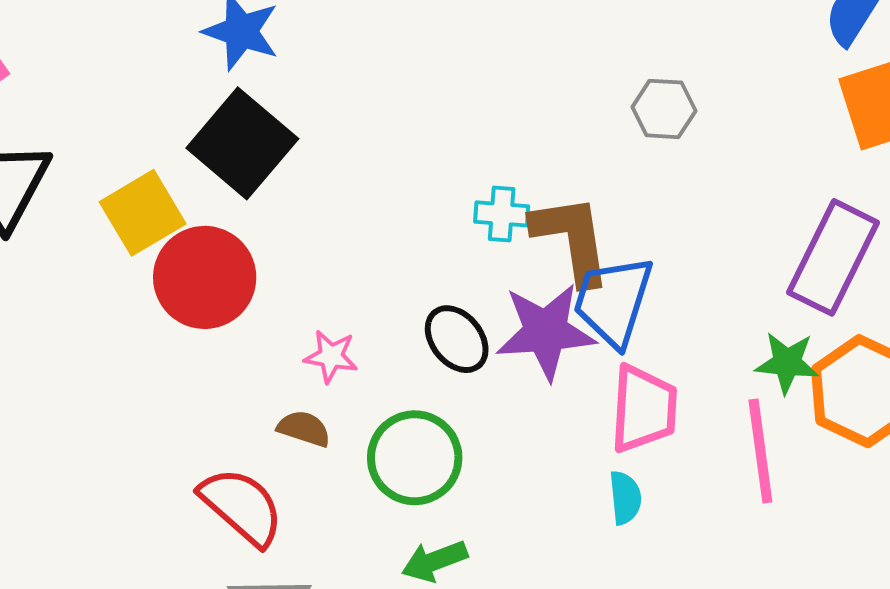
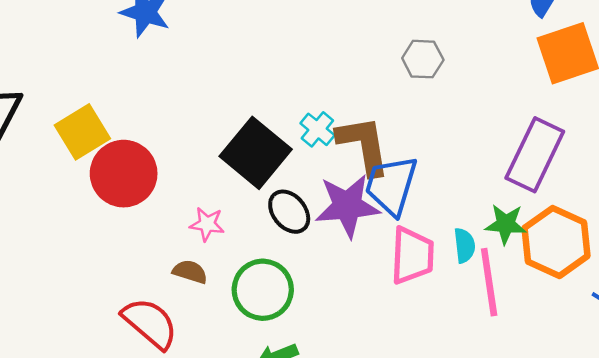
black square: (242, 143) -> (256, 153), moved
cyan cross: (502, 214) -> (317, 129), turned 36
cyan semicircle: (625, 498) -> (465, 245), moved

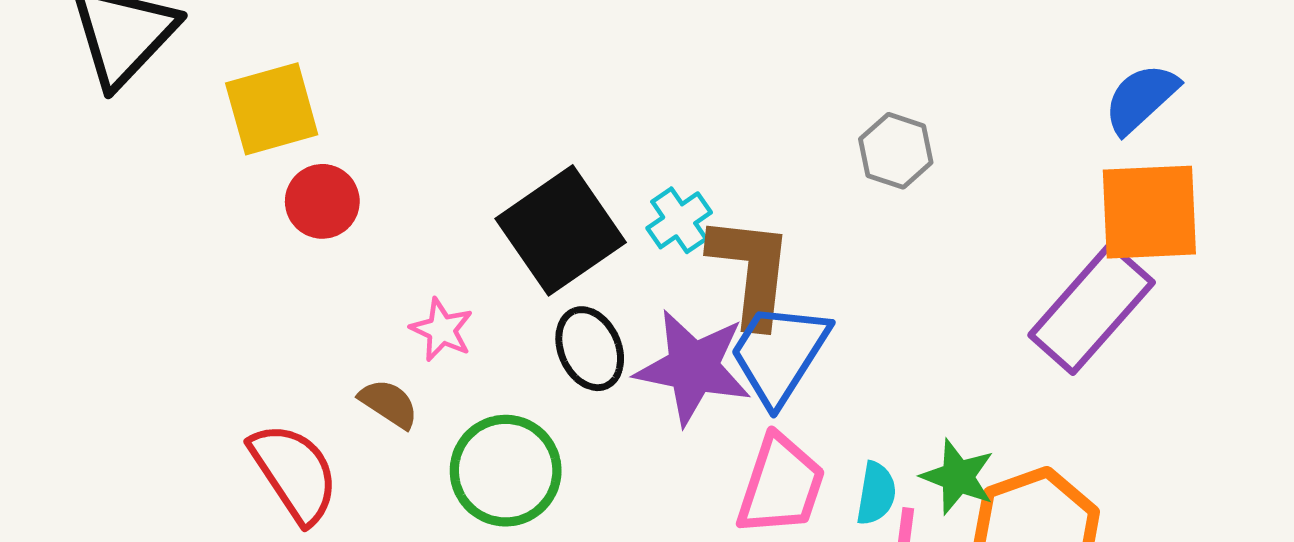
purple rectangle: (535, 155) -> (1092, 309), moved
red circle: (124, 174) -> (322, 201), size x0.6

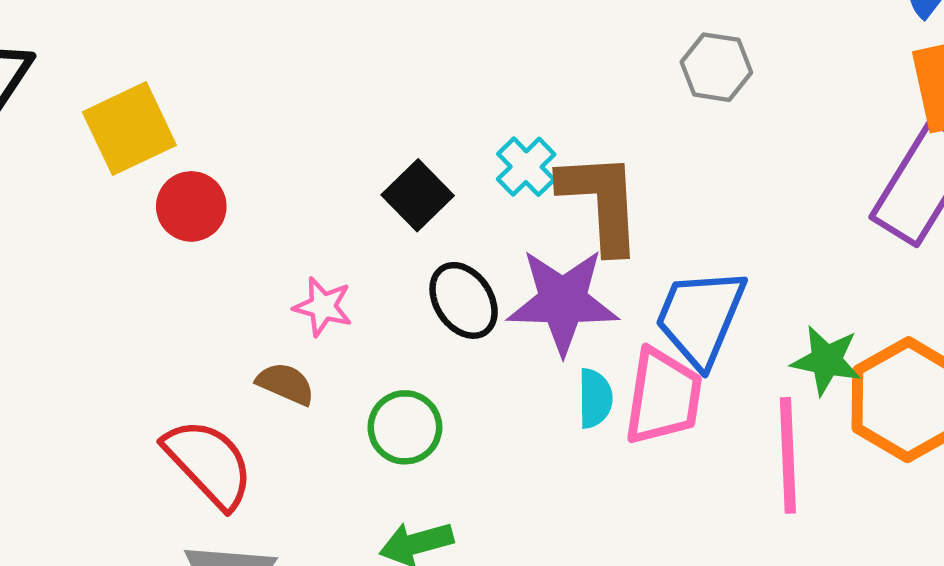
black square: (561, 230) -> (418, 195), size x0.6
blue trapezoid: (779, 354) -> (700, 317), moved
green circle: (506, 471) -> (405, 427), size x0.7
cyan semicircle: (876, 493) -> (595, 398), moved

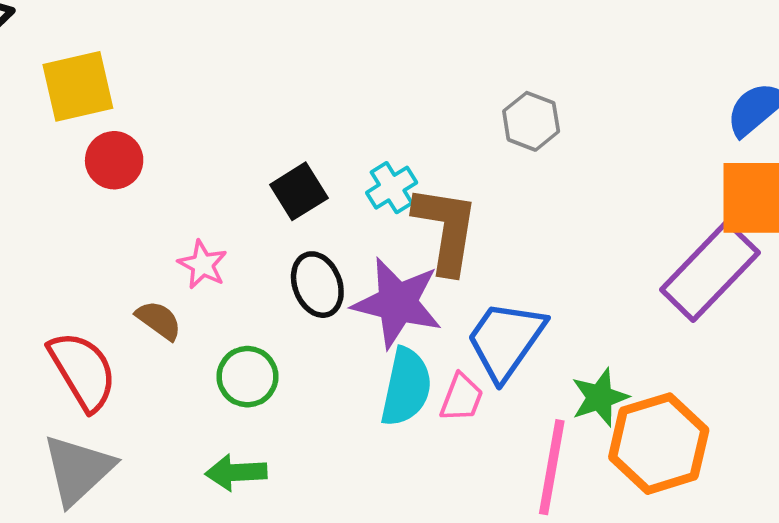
gray hexagon: (716, 67) -> (531, 121), moved
green star: (826, 360) -> (600, 397), turned 30
pink trapezoid: (663, 397) -> (462, 398), size x0.6
cyan semicircle: (595, 398) -> (406, 387), size x1.6

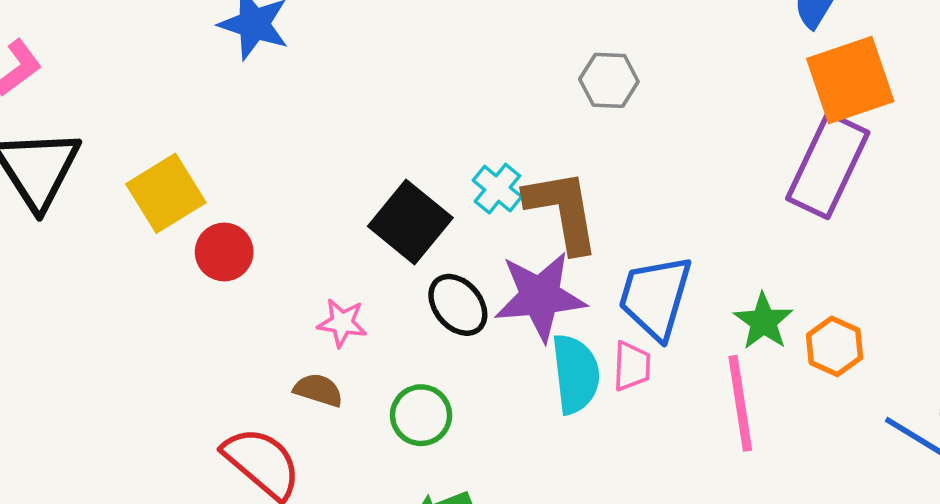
black square: (299, 191) -> (410, 222), size x1.4
orange hexagon: (659, 444) -> (835, 346), size x0.6

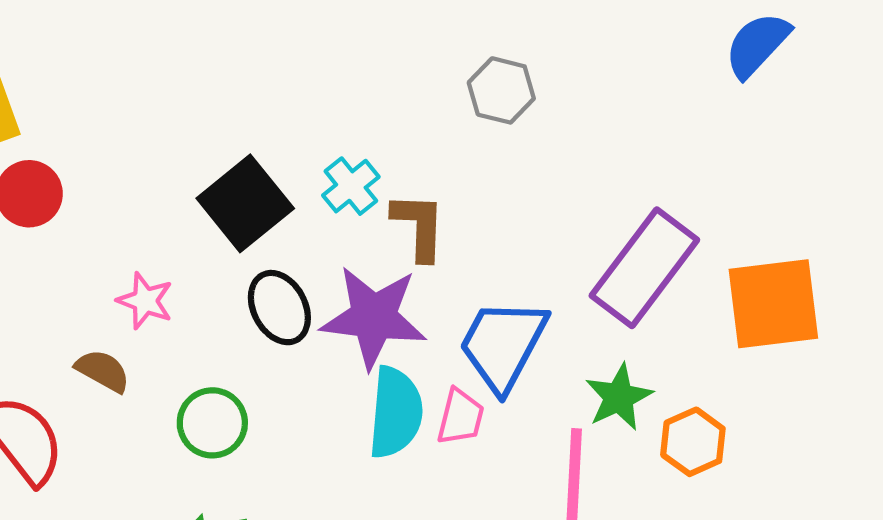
orange square: (850, 80) -> (773, 304), moved
purple rectangle: (828, 166) -> (644, 268), moved
brown L-shape: (563, 211) -> (419, 226), size x0.7

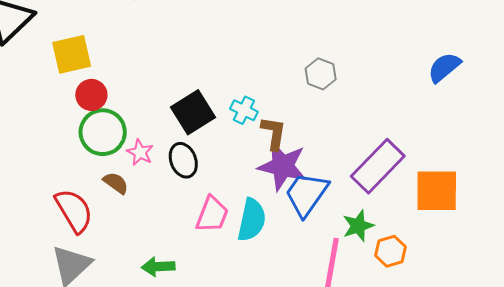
cyan cross: (351, 186) -> (244, 110), turned -32
black ellipse: (279, 308) -> (183, 160), moved
purple star: (374, 317) -> (283, 166), moved
pink trapezoid: (461, 417) -> (212, 215), moved, size x1.4
green circle: (212, 423) -> (103, 132), moved, size x1.4

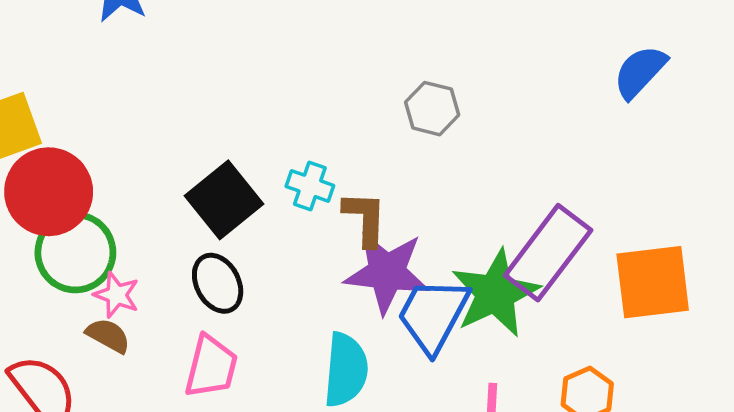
red circle: (91, 95) -> (49, 192), size x1.6
pink star: (140, 152) -> (116, 295), moved
pink trapezoid: (212, 215) -> (211, 367), moved
green star: (358, 226) -> (495, 293), moved, size x1.6

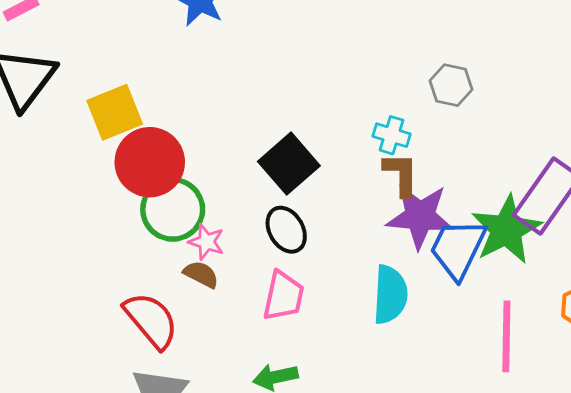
cyan cross: (310, 186) -> (392, 135), moved

